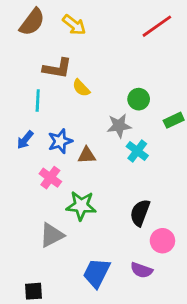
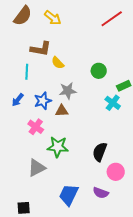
gray star: (119, 126) -> (68, 91), moved
cyan cross: (137, 151) -> (113, 103), moved

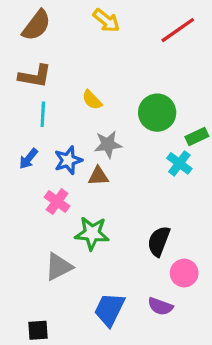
yellow arrow: (53, 18) -> (106, 20), moved
brown L-shape: (41, 49) -> (35, 76), moved
green circle: (99, 71) -> (157, 113), size x1.5

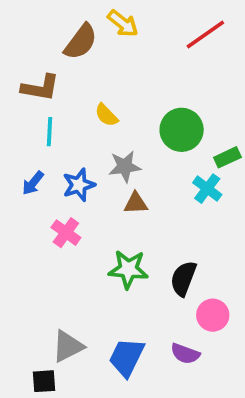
brown semicircle: (36, 25) -> (81, 42), moved
brown triangle: (98, 176) -> (136, 203), moved
green star: (92, 233) -> (128, 269), moved
gray triangle: (59, 267) -> (68, 346), moved

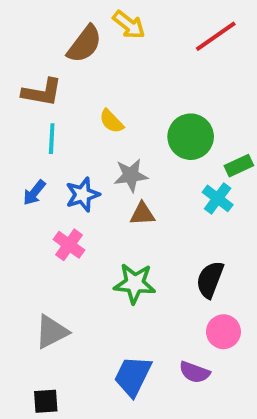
black semicircle: (183, 278) -> (210, 280), moved
gray triangle: (68, 346) -> (52, 332), moved

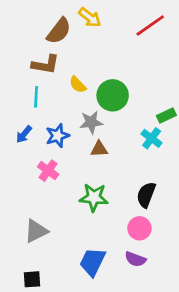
brown L-shape: (42, 92) -> (45, 64), moved
green circle: (191, 137) -> (113, 95), moved
pink circle: (223, 332) -> (139, 228), moved

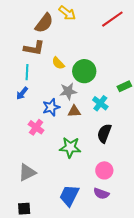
blue arrow: (24, 134) -> (22, 93), moved
blue star: (58, 136) -> (51, 107), moved
cyan cross: (152, 138) -> (100, 103), moved
black semicircle: (146, 195) -> (104, 133), moved

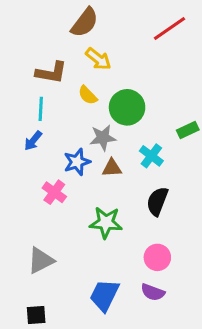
yellow arrow: (67, 13) -> (98, 59), moved
brown semicircle: (44, 23) -> (85, 22), moved

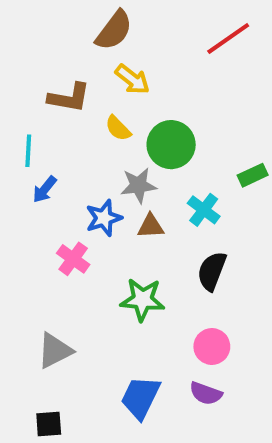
cyan line: (41, 109) -> (28, 151), moved

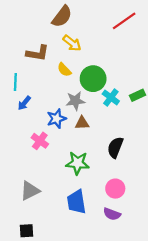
cyan cross: (204, 210) -> (111, 98), moved
blue trapezoid: (140, 397) -> (76, 202), moved, turned -35

